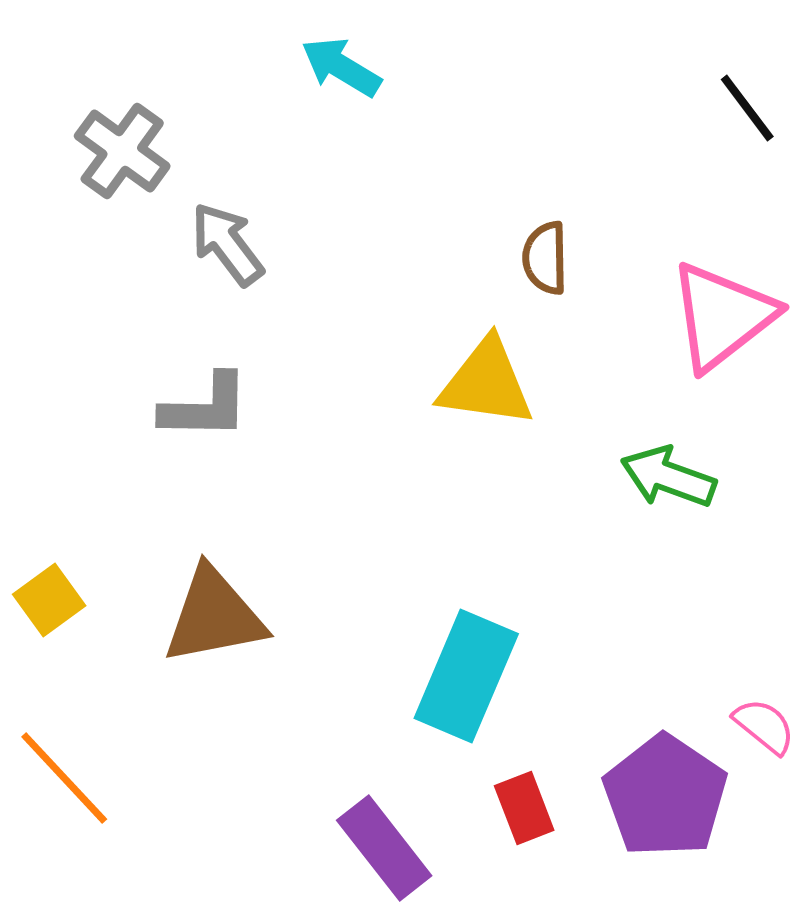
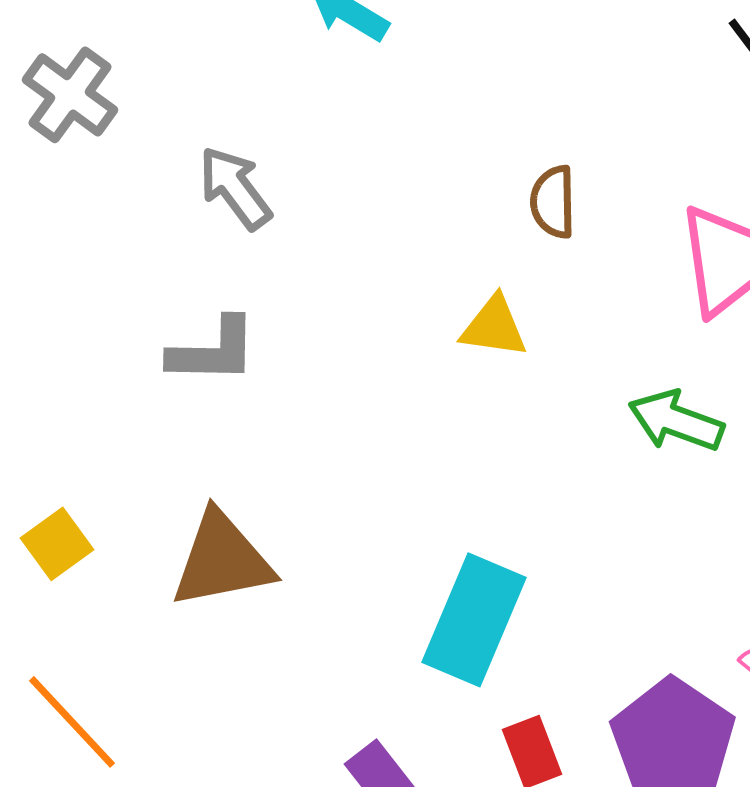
gray cross: (122, 151) -> (70, 95), moved
yellow triangle: (486, 383) -> (494, 327), size x0.7

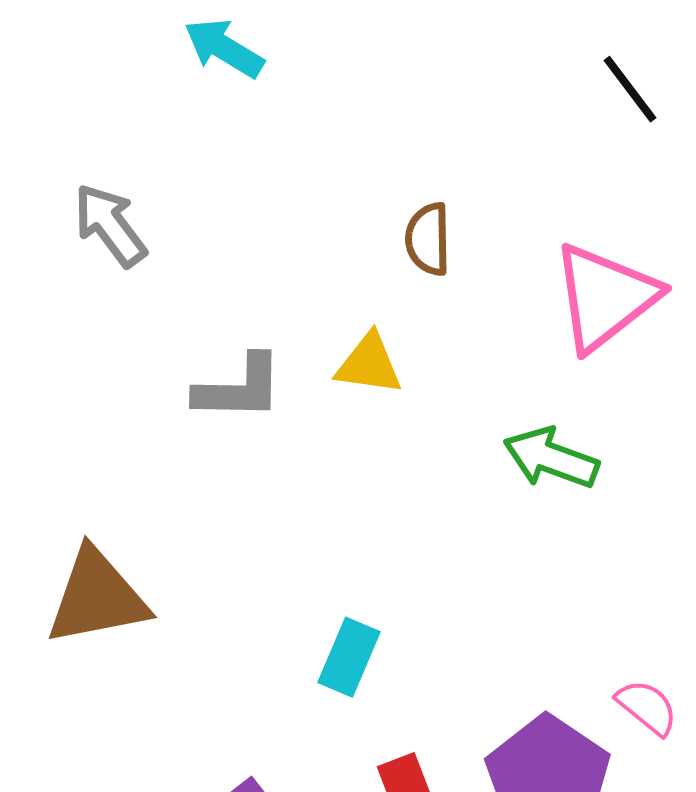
gray L-shape: (213, 351) -> (239, 388), moved
cyan rectangle: (474, 620) -> (349, 657), size x0.6

